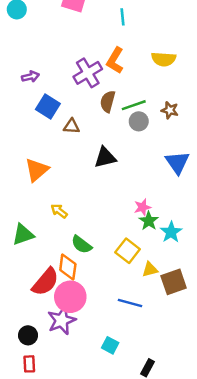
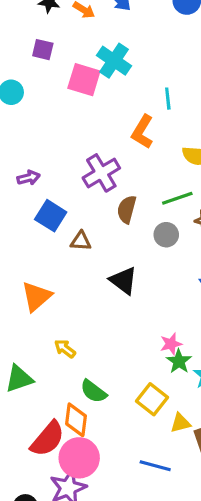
cyan line: (123, 17) -> (168, 99), moved
orange L-shape: (115, 60) -> (142, 132), moved
green line: (134, 105) -> (177, 198), moved
black triangle: (105, 157) -> (123, 281), turned 50

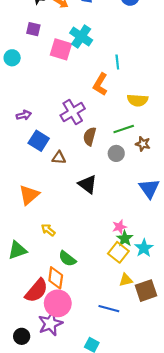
yellow square: (152, 399) -> (118, 252), moved

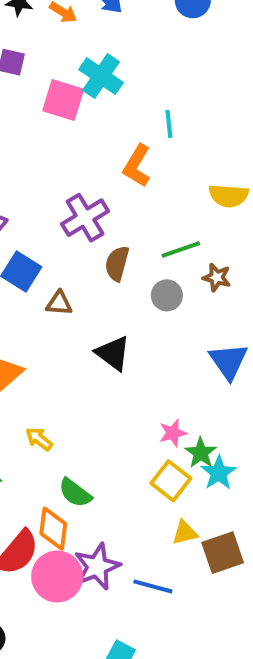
yellow semicircle: (138, 100) -> (229, 196), moved
green star: (125, 238) -> (201, 453), moved
purple star: (50, 324) -> (97, 567), moved

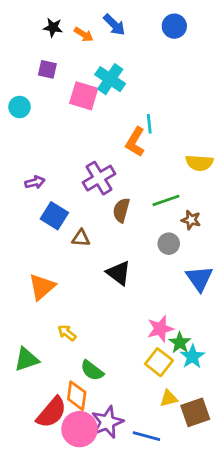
cyan line: (169, 124) -> (149, 124), moved
gray circle: (167, 295) -> (169, 244), moved
pink star: (173, 433) -> (160, 329), size x1.4

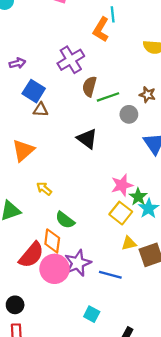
green line: (166, 200) -> (108, 97), moved
brown triangle: (81, 238) -> (41, 110), moved

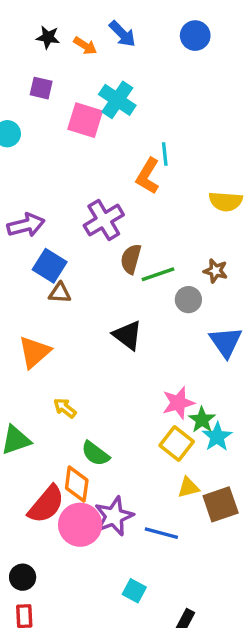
purple arrow: (17, 63) -> (26, 225), size x1.5

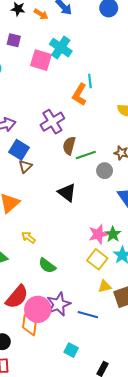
brown triangle: (60, 293) -> (25, 166), turned -48
green star: (202, 420) -> (113, 234), moved
orange diamond: (77, 484) -> (29, 325), moved

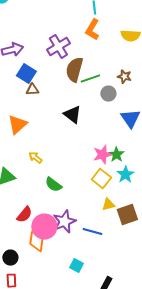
orange L-shape: (80, 94) -> (92, 30), moved
brown semicircle: (69, 146) -> (74, 70), size x1.4
brown triangle: (25, 166) -> (32, 90), turned 40
red semicircle: (17, 297) -> (24, 215), size x0.7

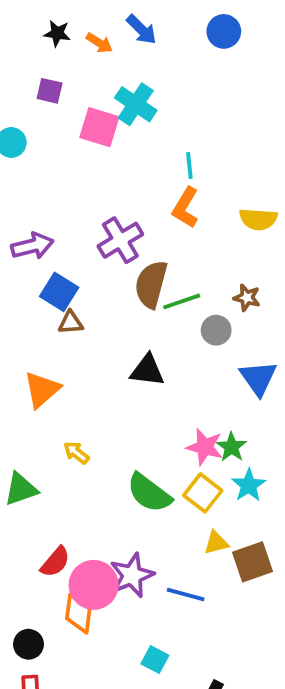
black triangle: (72, 115) -> (147, 370), turned -30
pink star: (102, 155) -> (205, 447), turned 30
green semicircle: (53, 185) -> (149, 493), moved, size x1.4

